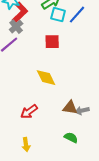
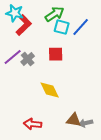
gray cross: (16, 27) -> (28, 59), moved
red arrow: (29, 112) -> (33, 124), turned 42

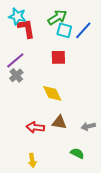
red L-shape: (24, 25) -> (26, 28), turned -55
gray cross: (28, 59) -> (16, 75), moved
brown triangle: (74, 120) -> (59, 122), moved

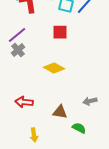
yellow diamond: (52, 93) -> (54, 68), turned -35
brown triangle: (59, 122) -> (60, 112), moved
red arrow: (35, 127) -> (24, 102), moved

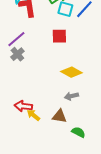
yellow diamond: (54, 68) -> (71, 72), moved
gray arrow: (90, 101) -> (71, 96), moved
yellow arrow: (34, 135) -> (33, 115), moved, turned 136

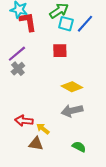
gray arrow: (71, 96) -> (72, 111), size x1.5
yellow arrow: (33, 115) -> (43, 129), moved
brown triangle: (59, 116) -> (36, 144), moved

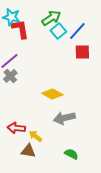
cyan square: (66, 24) -> (58, 31), turned 35
red square: (60, 51) -> (82, 52), moved
yellow diamond: (72, 87) -> (52, 94), moved

